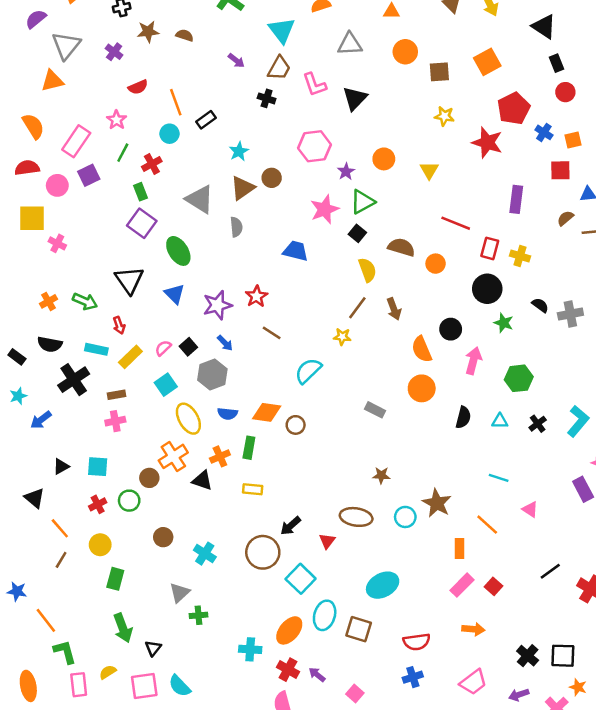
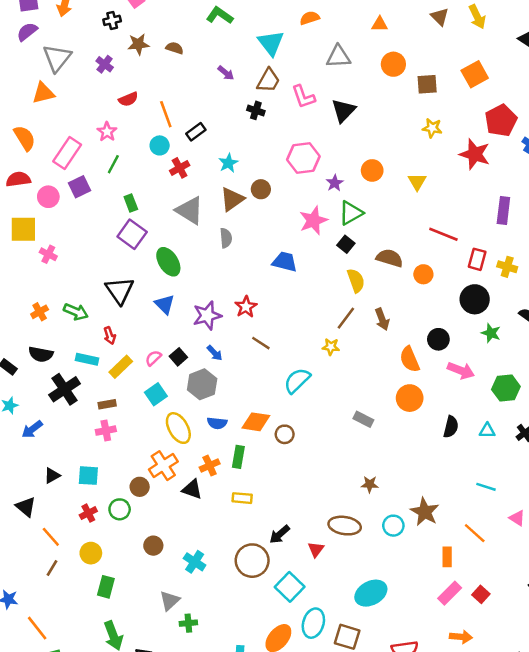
red cross: (152, 164) -> (180, 168), moved
pink arrow: (473, 361) -> (461, 371), turned 96

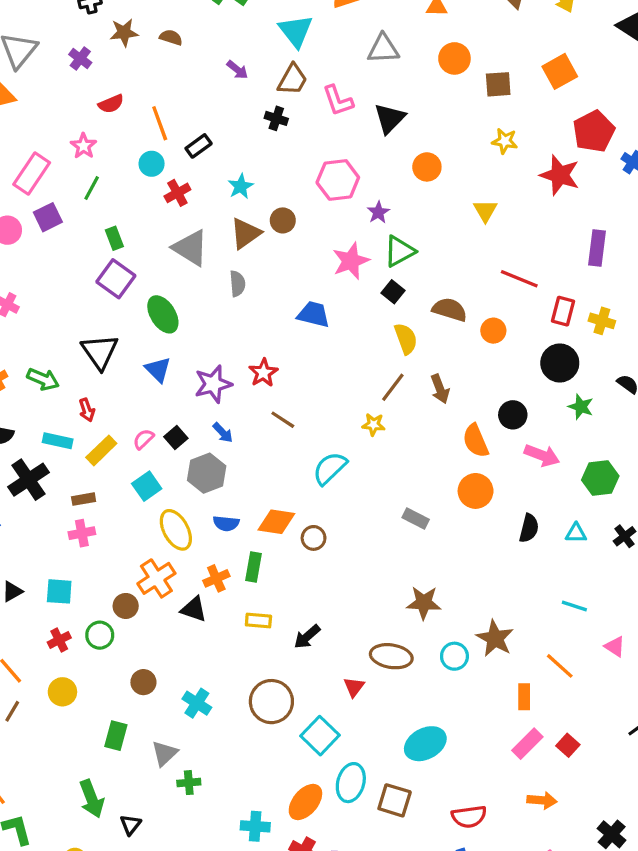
orange circle: (372, 170) -> (427, 167), moved
brown star: (370, 484) -> (424, 603), size x1.5
black arrow: (280, 534) -> (307, 637), moved
green rectangle: (106, 587) -> (116, 736), moved

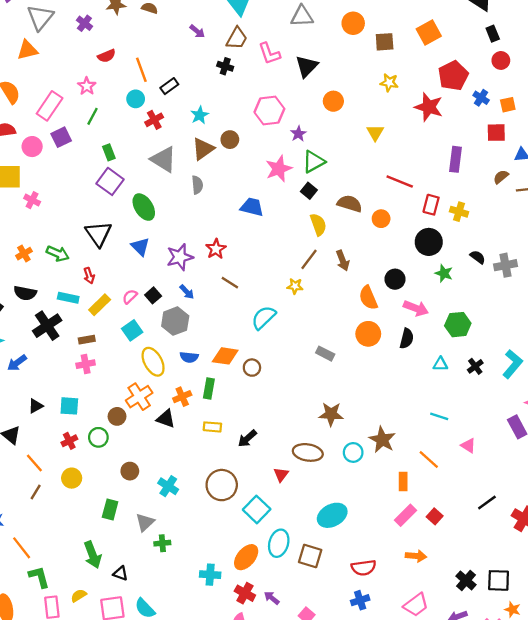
black semicircle: (529, 528) -> (407, 338), moved
black triangle: (130, 825) -> (120, 573), turned -49

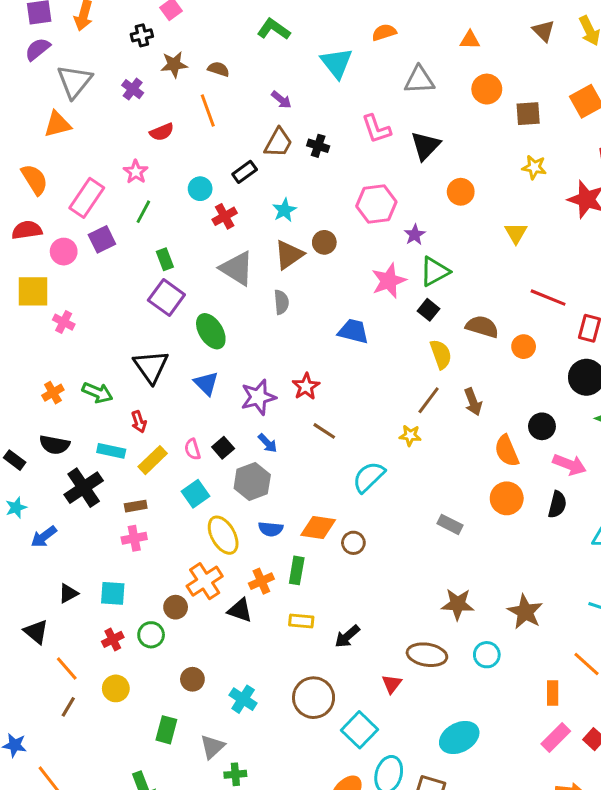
brown trapezoid: (237, 38) -> (278, 143), moved
orange line: (141, 70) -> (208, 111), moved
pink semicircle: (130, 297) -> (192, 449), turned -63
brown star: (382, 440) -> (525, 612), moved

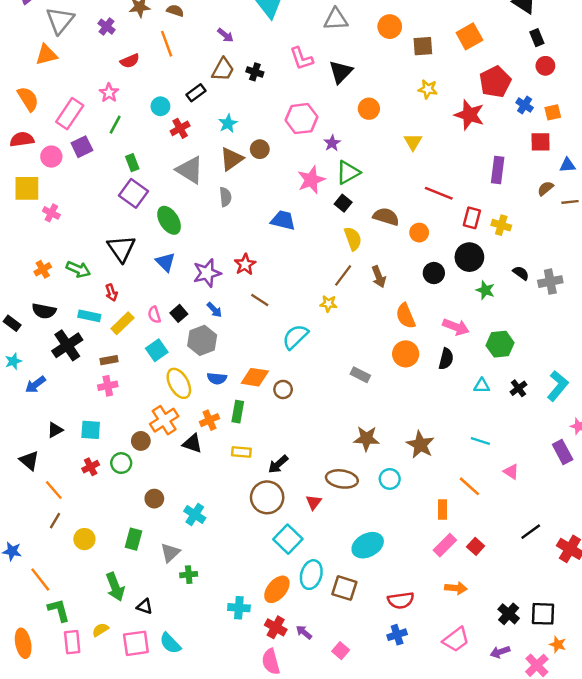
black circle: (542, 426) -> (434, 273), moved
yellow circle: (116, 688) -> (84, 539), moved
brown circle: (314, 698) -> (267, 497), moved

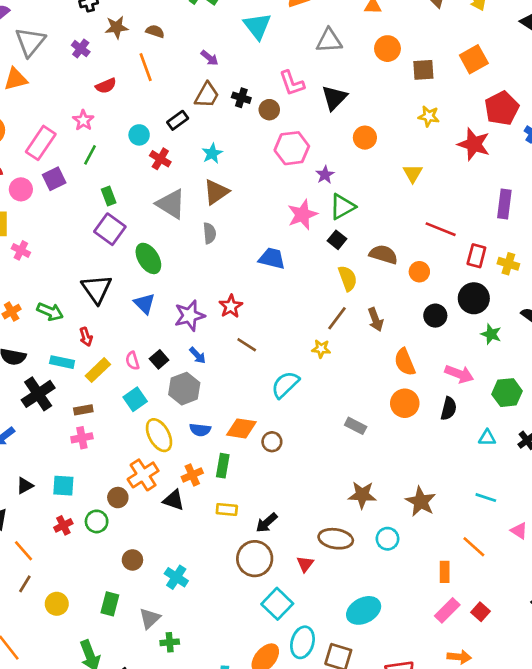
red cross: (180, 128) -> (160, 159), turned -30
brown circle: (260, 149) -> (269, 110), moved

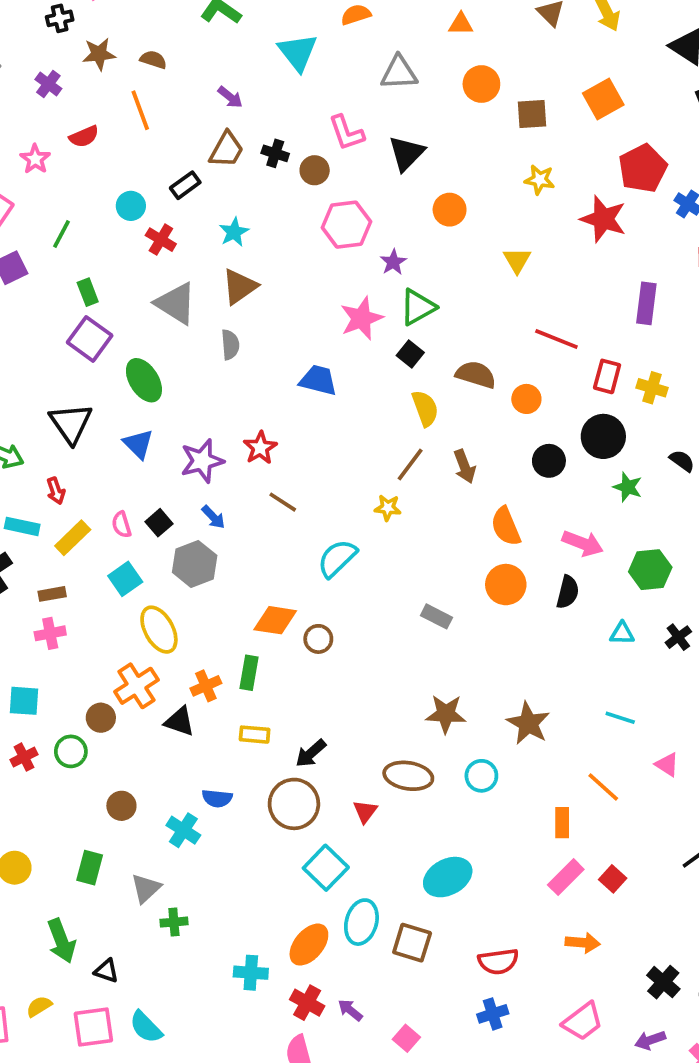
pink star: (83, 120) -> (35, 159), moved
blue semicircle: (200, 430) -> (217, 798), moved

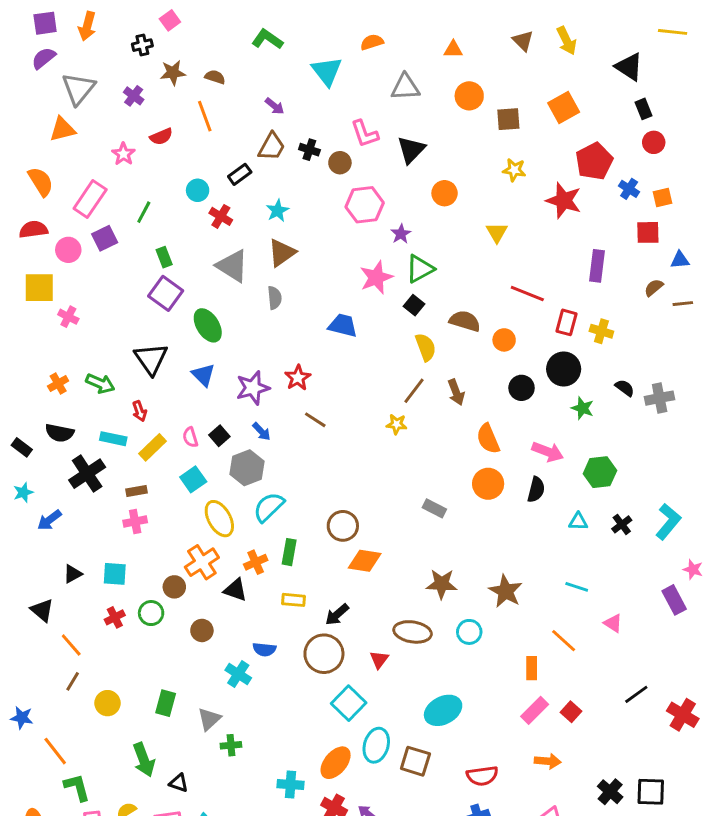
cyan semicircle: (337, 558) -> (269, 507), moved
orange diamond: (275, 620) -> (365, 561), moved
brown circle: (318, 639) -> (343, 526), size x1.4
brown circle: (121, 806) -> (202, 630), moved

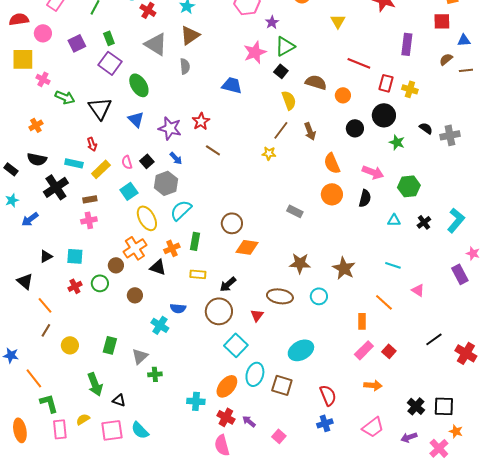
purple square: (105, 238) -> (77, 43), moved
green arrow: (100, 384) -> (65, 97), moved
purple star: (253, 388) -> (170, 128), turned 30
red semicircle: (482, 776) -> (328, 395), turned -105

